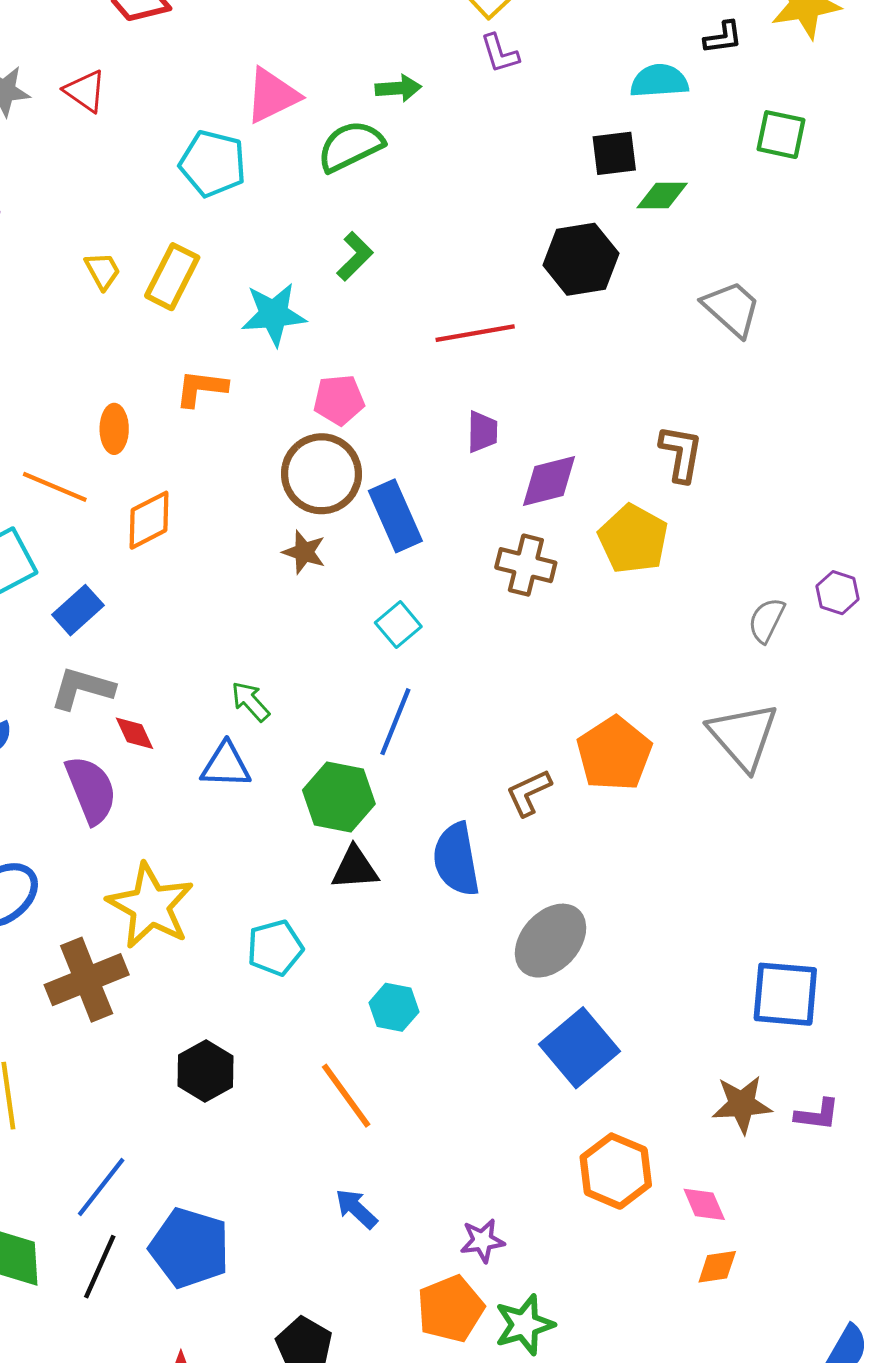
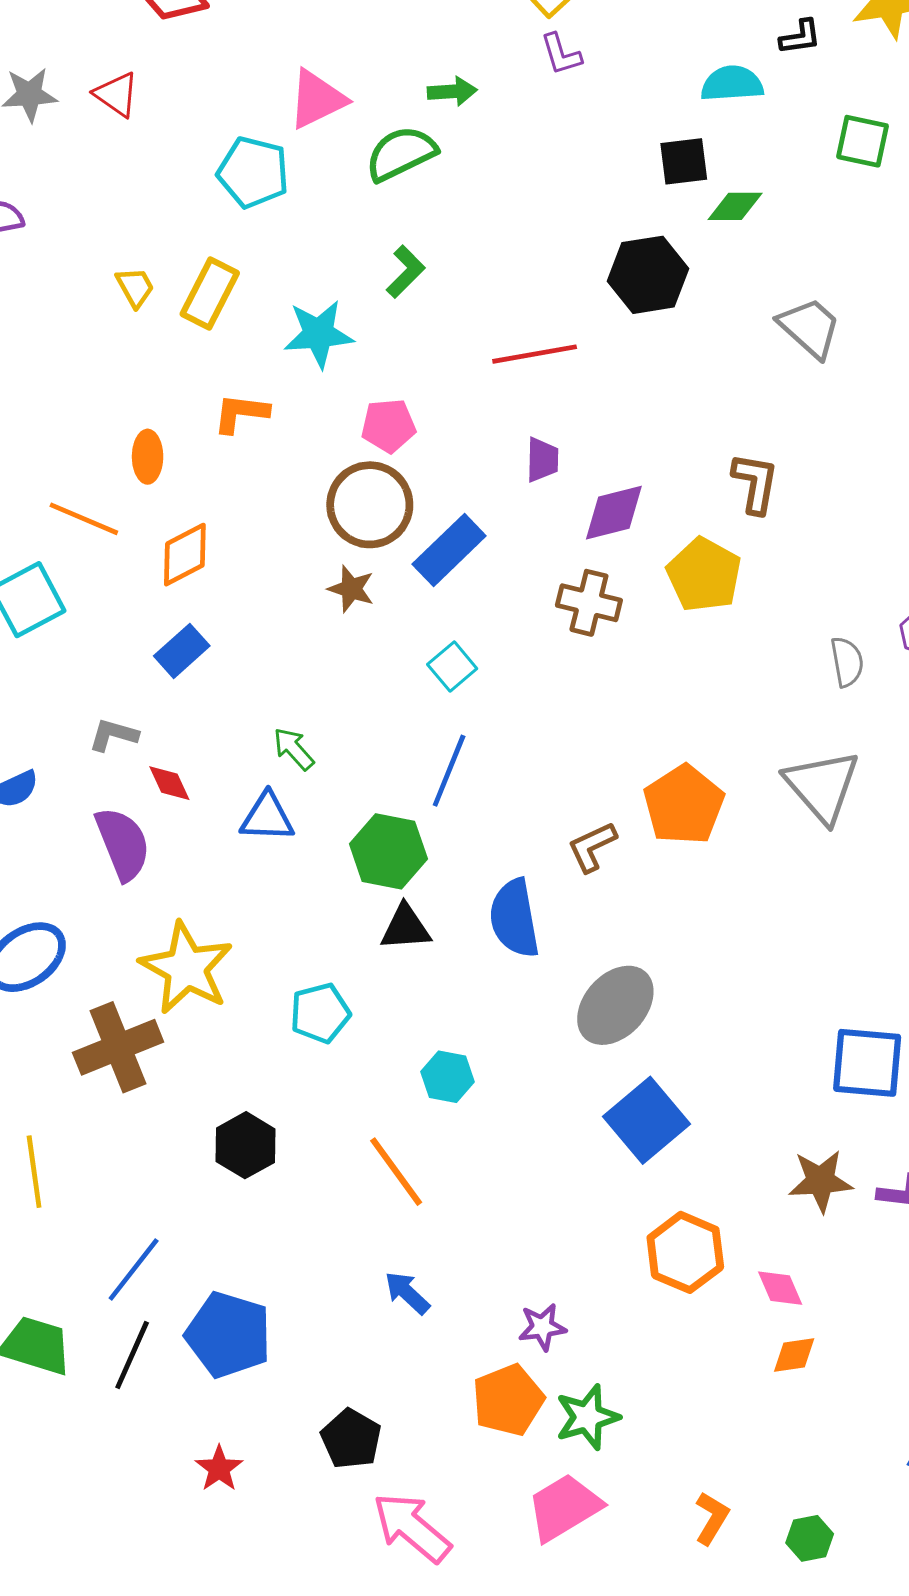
blue rectangle: (395, 516) -> (449, 550), turned 70
blue rectangle: (78, 610) -> (182, 651), moved
gray semicircle: (766, 620) -> (847, 662), turned 144
gray L-shape: (82, 688) -> (113, 735), size x0.7

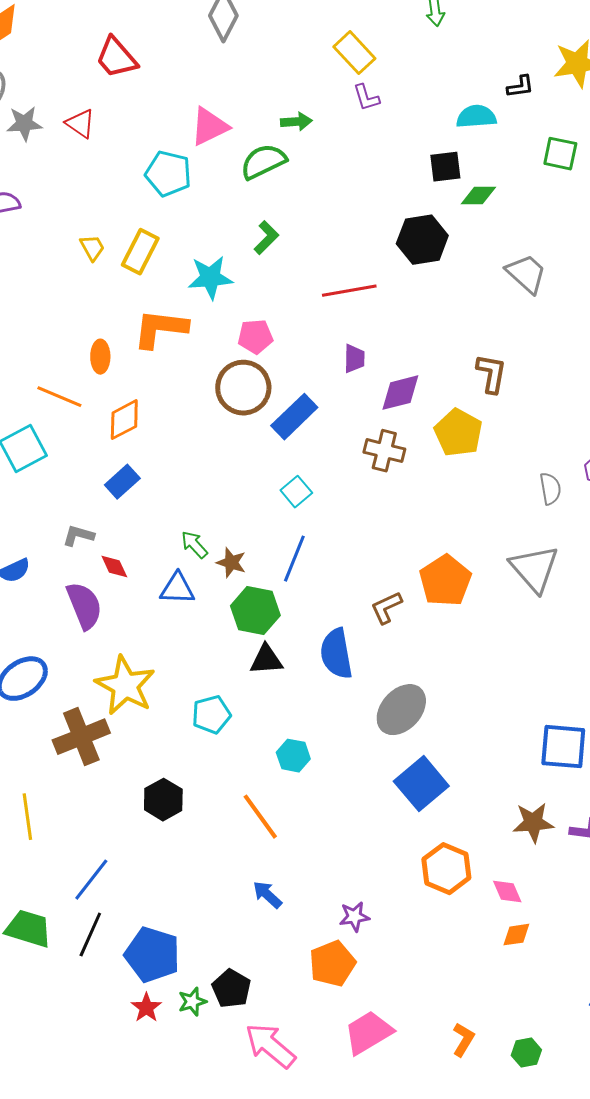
orange L-shape: (241, 413) -> (160, 329), size x1.5
brown star: (351, 589) -> (231, 563), moved
blue pentagon: (228, 1335) -> (152, 955), moved
green star: (587, 1417) -> (192, 1002), moved, size x0.7

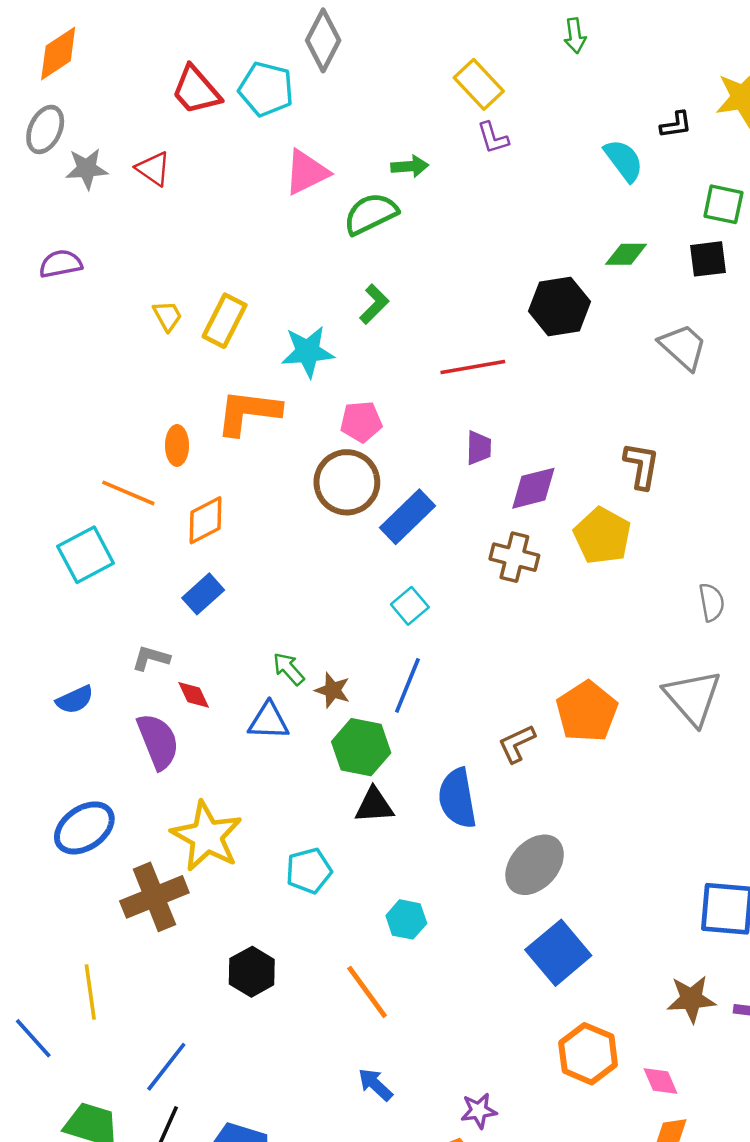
cyan semicircle: (476, 117) -> (624, 160), turned 57
black square: (445, 167) -> (708, 259), moved
cyan pentagon: (168, 174) -> (266, 89), moved

